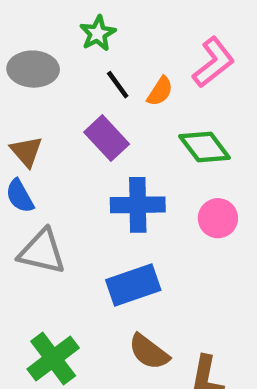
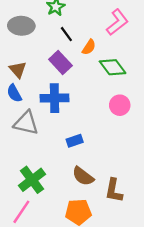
orange semicircle: (160, 91) -> (89, 47), moved
blue cross: (138, 205) -> (55, 98), moved
blue rectangle: (133, 285) -> (75, 141), size x0.6

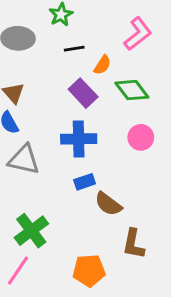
black line: (66, 34) -> (74, 49), turned -63
purple rectangle: (60, 63) -> (83, 93), moved
blue cross: (55, 98) -> (79, 139), moved
brown semicircle: (83, 176) -> (108, 204), moved

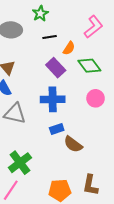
brown L-shape: (133, 244) -> (90, 185), moved

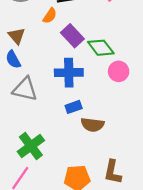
orange semicircle: (69, 48) -> (50, 16), moved
green diamond: (89, 66) -> (101, 48), moved
brown semicircle: (73, 144) -> (93, 125), turned -30

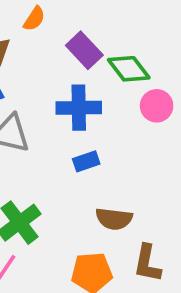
orange semicircle: (50, 16) -> (34, 19), moved
brown semicircle: (93, 125) -> (114, 219), moved

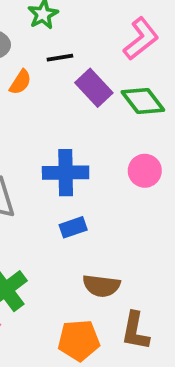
purple rectangle: (84, 50) -> (94, 88), moved
green diamond: (129, 69) -> (143, 101), moved

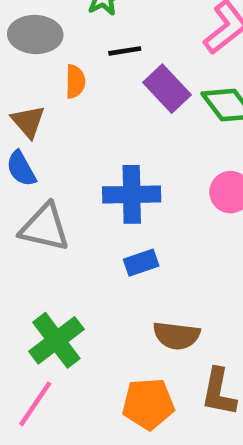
orange semicircle: (20, 82) -> (75, 82), turned -32

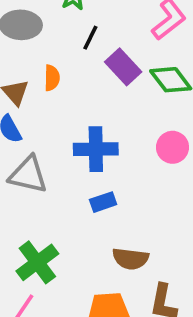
black line: (125, 51) -> (90, 38), turned -55
orange semicircle: (75, 82) -> (52, 78), moved

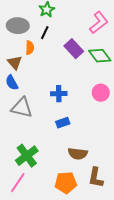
black line: (90, 38) -> (45, 33), moved
orange semicircle: (52, 78) -> (30, 48), moved
blue cross: (96, 149) -> (59, 94), size x0.7

